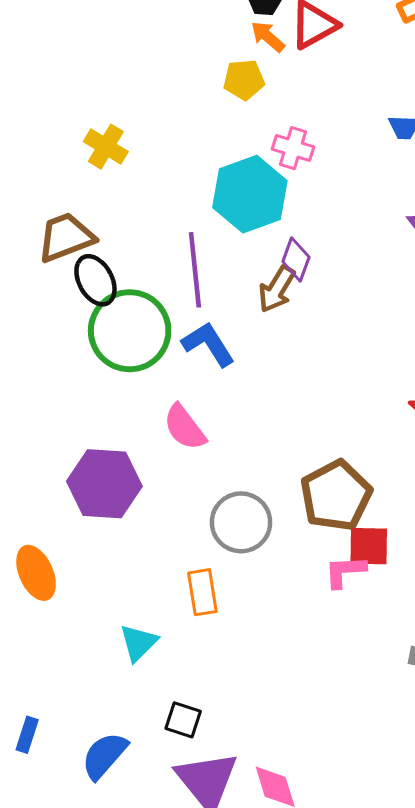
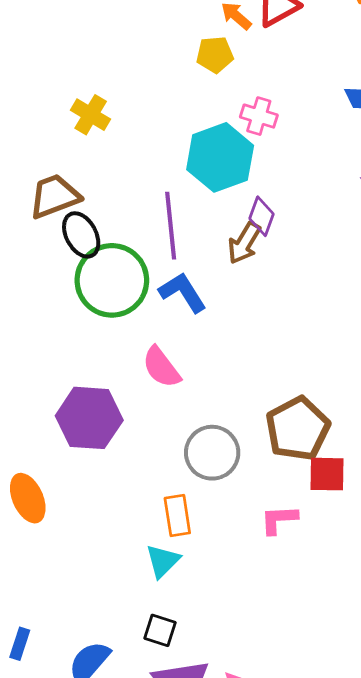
pink L-shape: (345, 571) -> (279, 519), moved
cyan triangle: (139, 643) -> (163, 561), moved

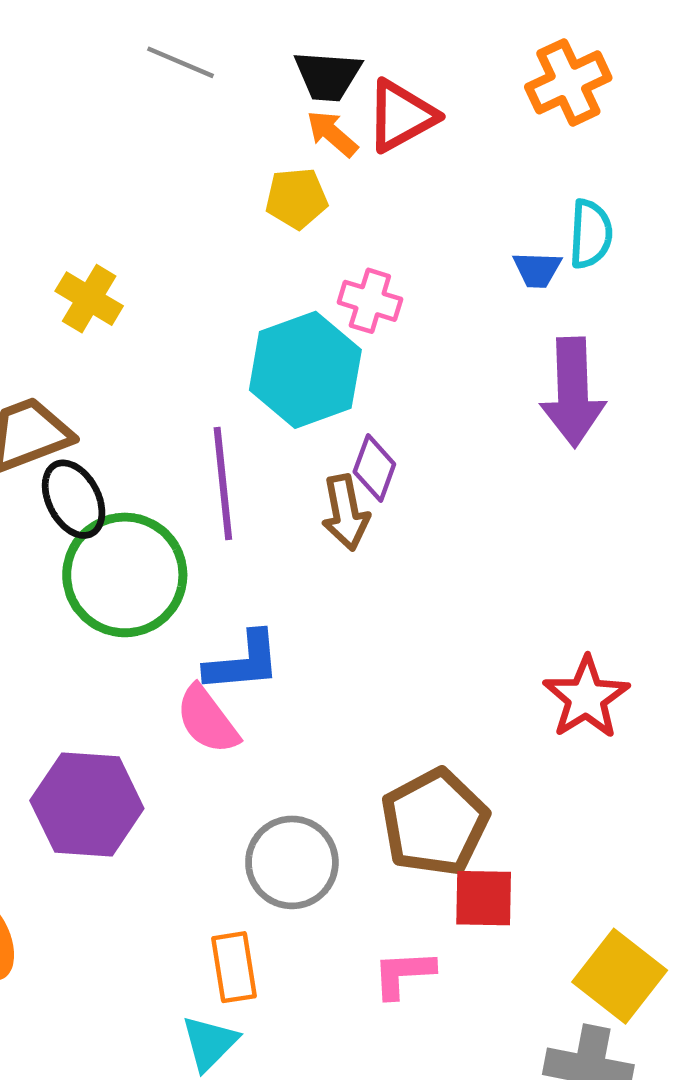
brown arrow: (244, 243) -> (345, 513), turned -42
blue L-shape: (183, 292) -> (243, 662), moved, turned 117

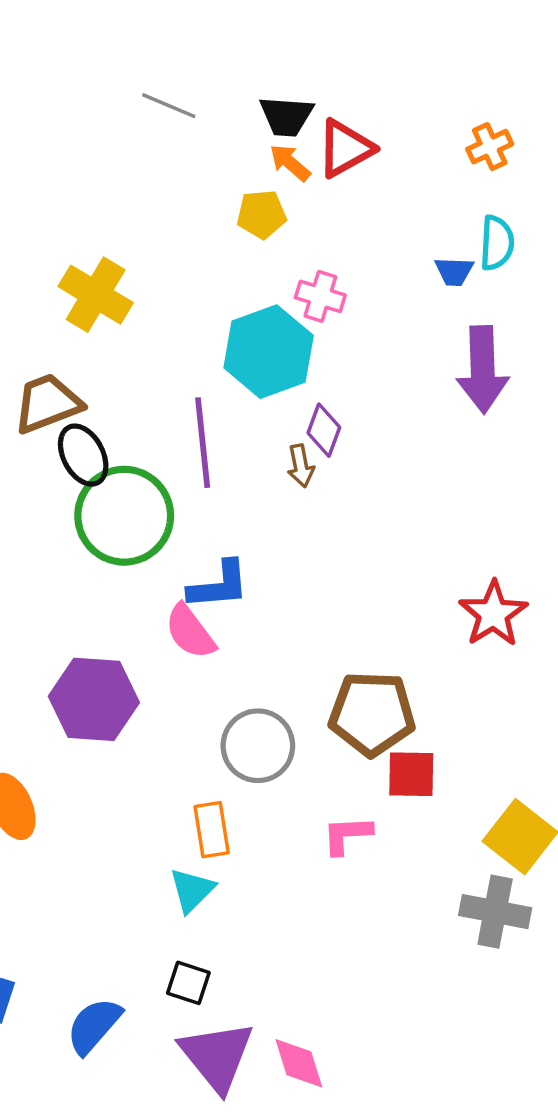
orange cross: (568, 82) -> (490, 147), moved, size x0.7
yellow cross: (89, 299) -> (96, 295), size x1.4
brown arrow: (345, 513) -> (301, 466), size x0.7
brown pentagon: (435, 822) -> (372, 714), turned 30

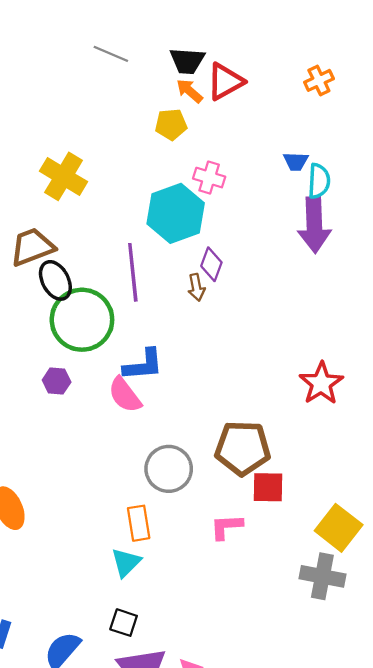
cyan semicircle: (497, 243) -> (319, 181), moved
purple hexagon: (94, 699) -> (57, 381), moved, size x0.5

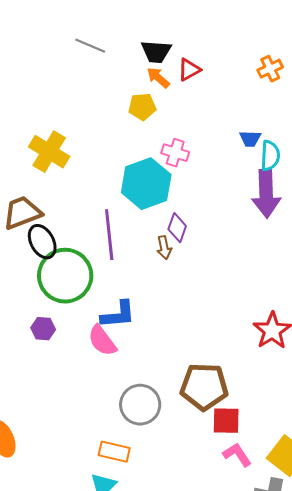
red triangle: (225, 82) -> (189, 70), size x0.7
orange rectangle: (139, 523) -> (114, 452), turned -68
pink L-shape: (226, 527) -> (237, 455), moved, turned 60

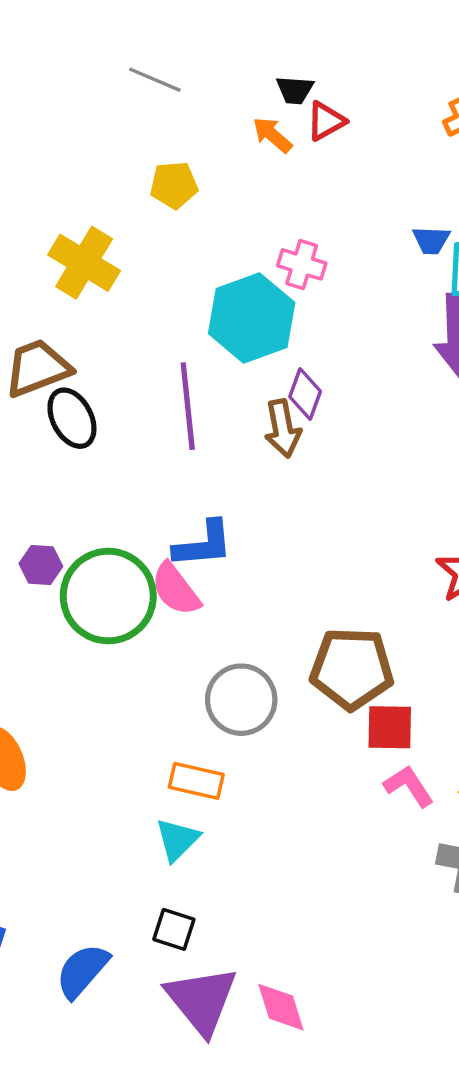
black trapezoid: (156, 52) -> (295, 90), moved, size x0.7
yellow pentagon: (142, 107) -> (174, 185), moved
brown arrow: (164, 248) -> (283, 429), size x1.4
green circle: (65, 276) -> (108, 596), moved
purple hexagon: (43, 329) -> (41, 565), moved

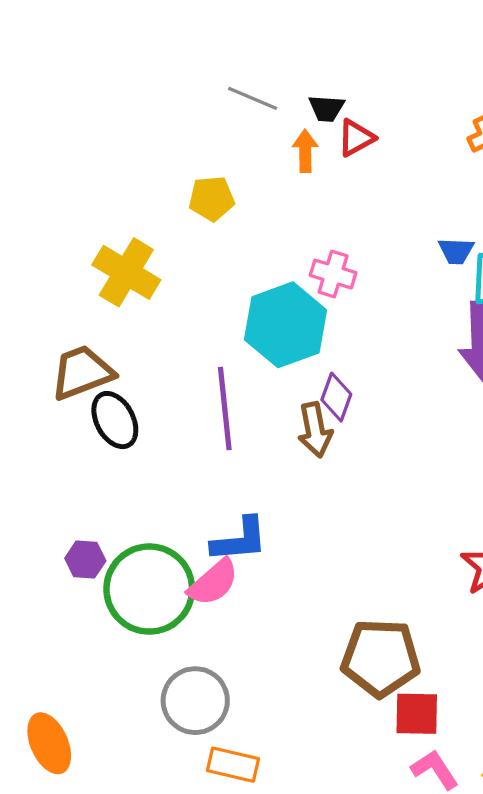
gray line: (155, 80) -> (253, 98), moved
orange arrow: (272, 135) -> (305, 151), turned 48
pink semicircle: (176, 589) -> (213, 582), turned -94
gray circle: (241, 700) -> (195, 701), moved

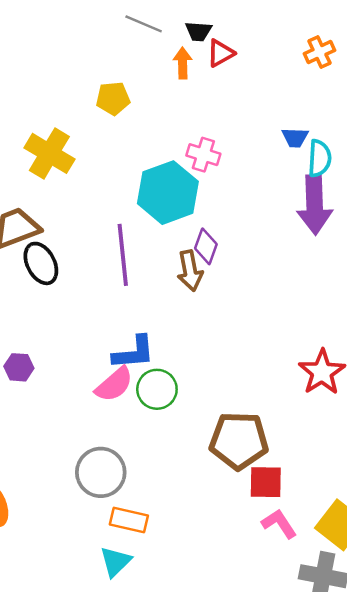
green circle: (149, 589) -> (157, 389), moved, size x0.6

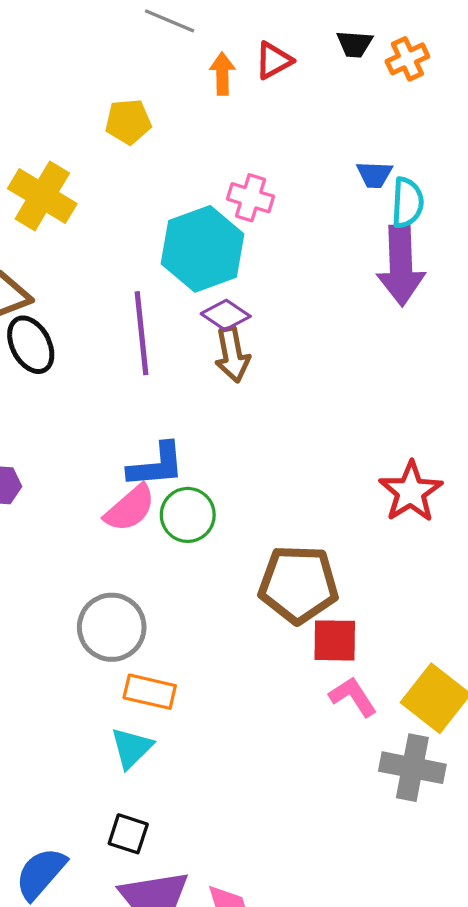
black trapezoid: (199, 31) -> (355, 44), moved
purple diamond: (206, 246) -> (226, 315), moved, turned -76

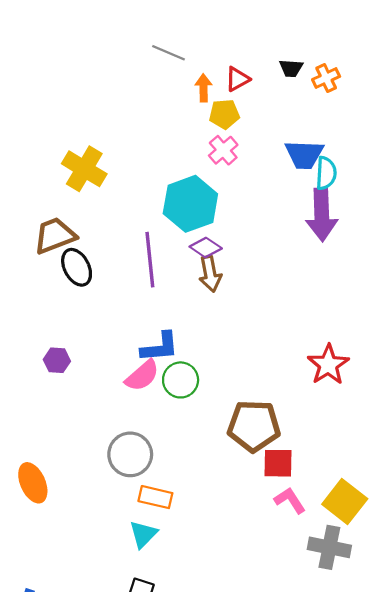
yellow pentagon: (128, 122) -> (224, 114), moved
blue trapezoid: (374, 175) -> (304, 155), size x1.6
pink cross: (250, 198) -> (223, 150), moved, turned 32

